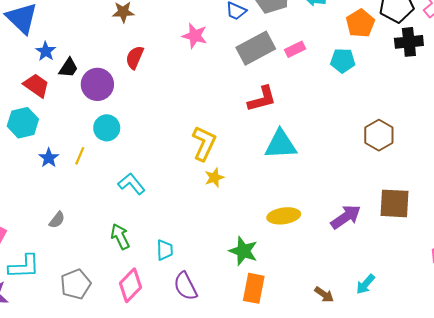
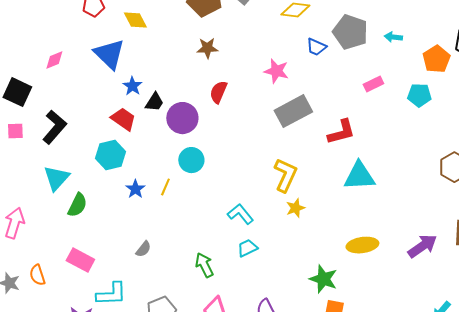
gray rectangle: (256, 48) -> (293, 111), moved
cyan L-shape: (132, 184) -> (240, 214), moved
cyan trapezoid: (165, 250) -> (247, 248), moved, turned -115

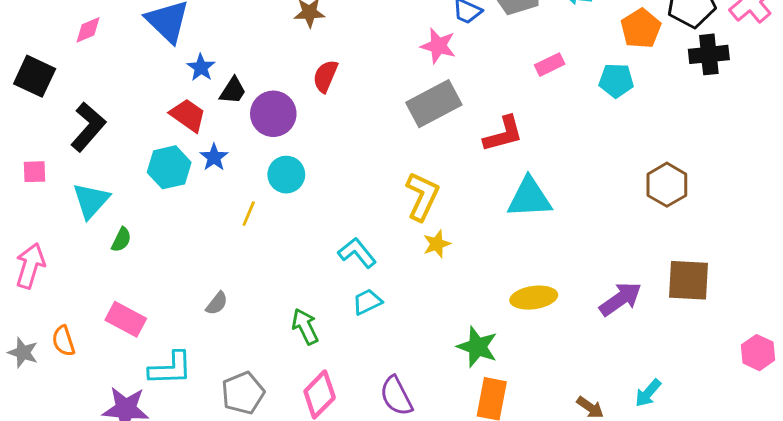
pink star: (276, 71) -> (438, 46), moved
pink square: (15, 131) -> (35, 172), moved
blue star: (135, 189) -> (214, 157), moved
green semicircle: (77, 205) -> (121, 240), size x0.7

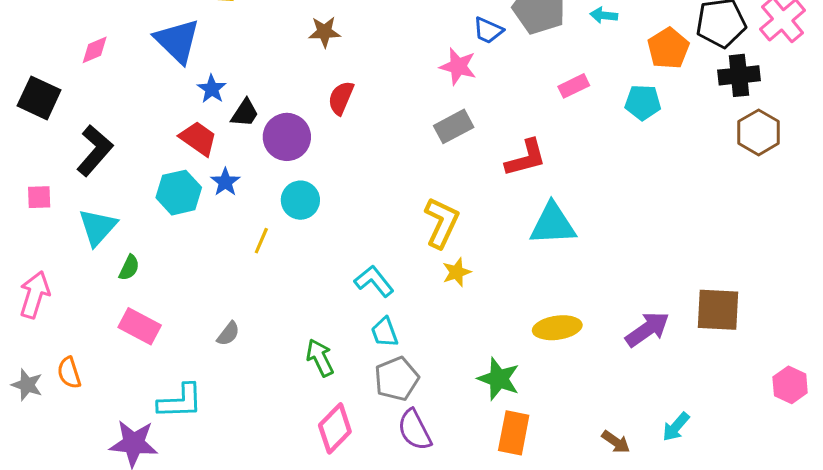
gray rectangle: (434, 104) -> (454, 126), size x0.7
brown hexagon: (667, 185) -> (759, 132), moved
cyan trapezoid: (367, 302) -> (385, 332), turned -84
pink rectangle: (126, 319) -> (140, 326), moved
gray pentagon: (243, 393) -> (397, 379), moved

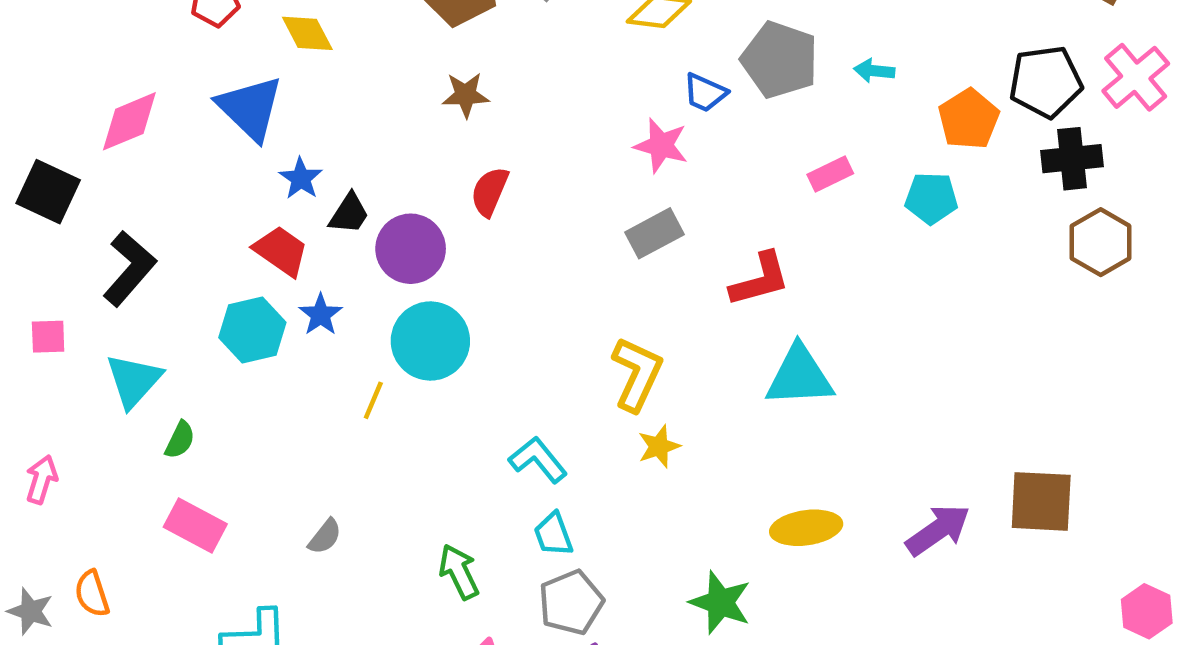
pink diamond: (95, 50) -> (129, 121), size x1.5
cyan circle: (300, 200) -> (430, 341), size x1.4
pink arrow: (35, 295) -> (41, 479), size x0.7

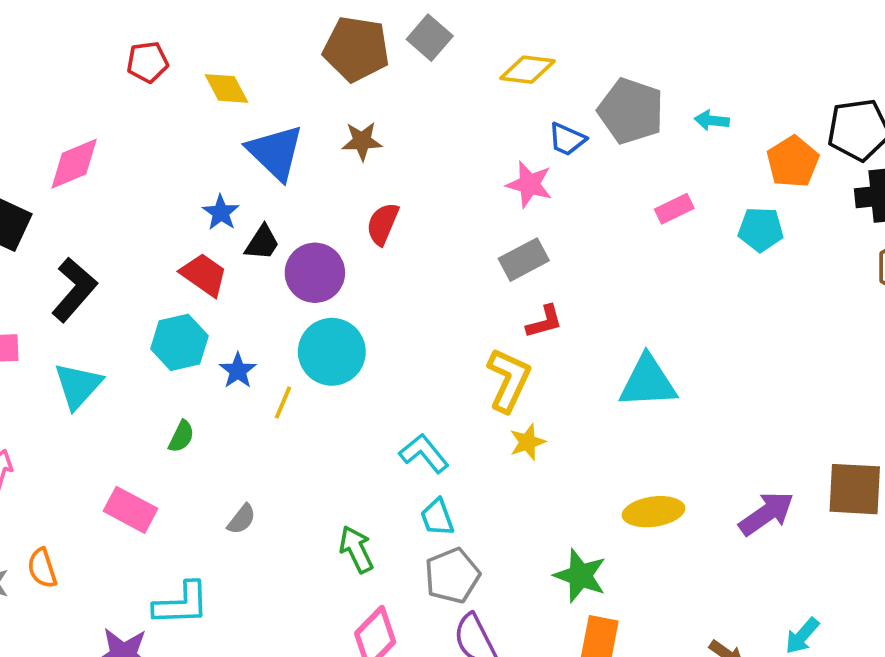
blue triangle: (250, 108) -> (275, 152), moved
red L-shape: (760, 279) -> (544, 322), moved, size x0.7
blue star: (321, 315) -> (238, 371), moved
green semicircle: (180, 440) -> (181, 436), moved

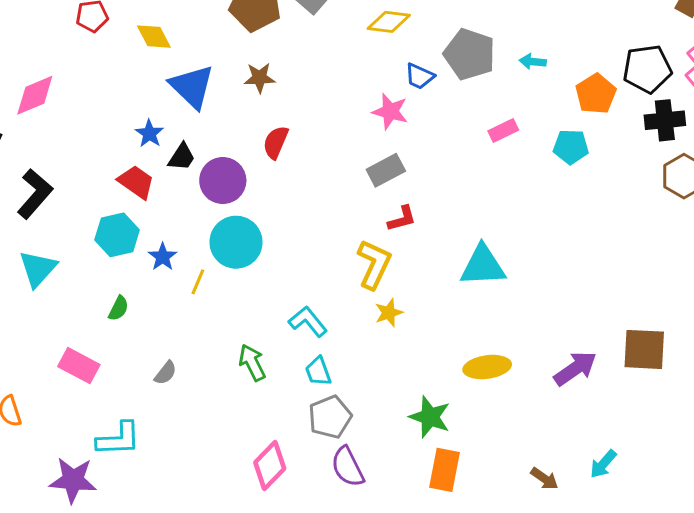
green arrow: (356, 549) -> (252, 363), moved

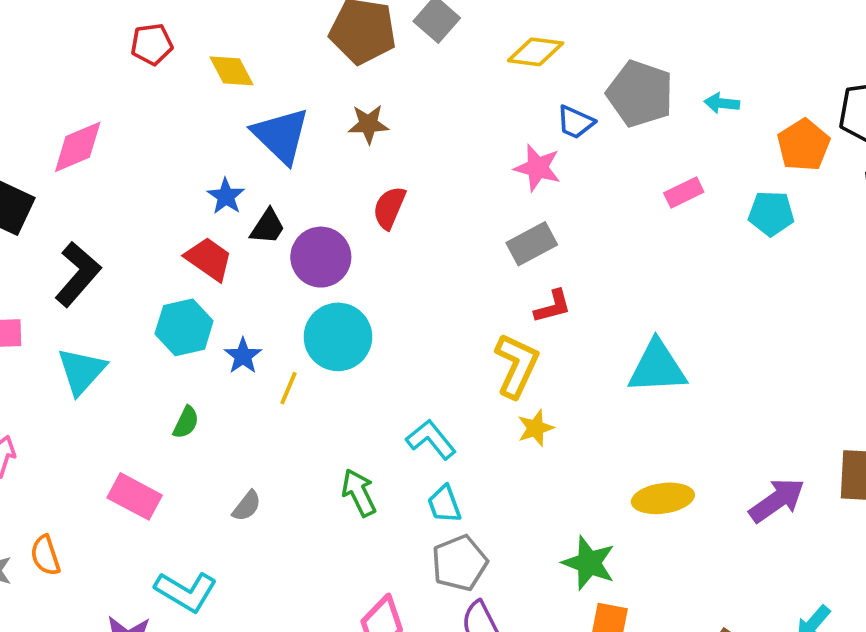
cyan L-shape: (119, 439) -> (186, 591), turned 33

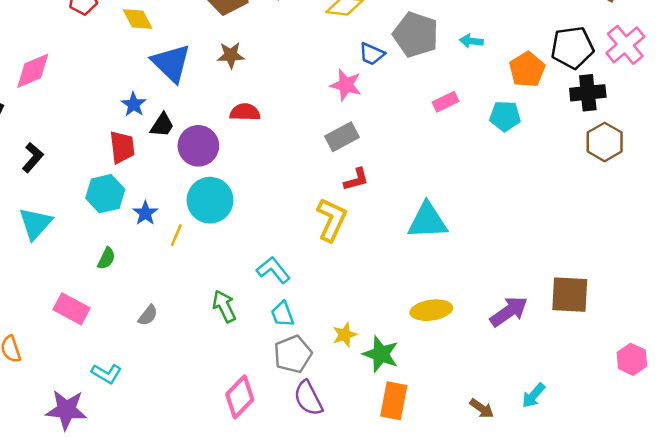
red semicircle: (389, 208) -> (245, 112), turned 68
red trapezoid: (209, 259) -> (122, 147), turned 48
black L-shape: (78, 274) -> (33, 157), size x0.7
yellow star: (536, 428) -> (345, 335), moved
cyan L-shape: (186, 591) -> (106, 374), size x0.7

